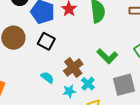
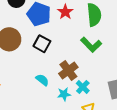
green L-shape: (107, 56) -> (91, 45), moved

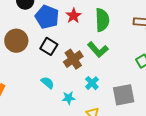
brown cross: (68, 70) -> (73, 59), moved
cyan cross: (83, 87) -> (92, 83), moved

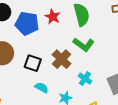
black square: (49, 46) -> (33, 63), moved

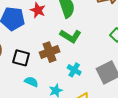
brown cross: (62, 59) -> (50, 52), turned 30

